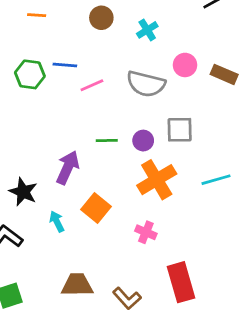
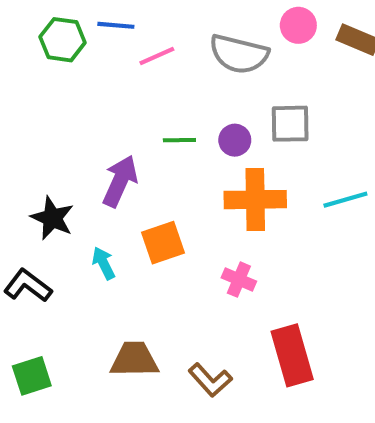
orange cross: (157, 180) -> (255, 200), turned 30
orange square: (96, 208) -> (163, 243), turned 32

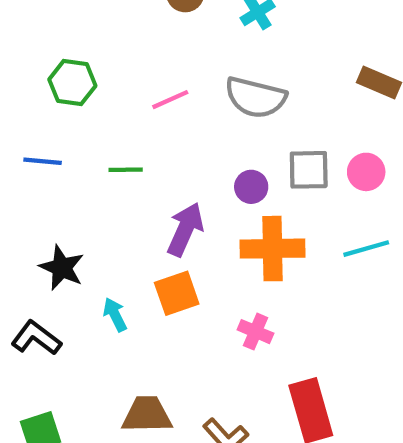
blue line: (116, 25) -> (43, 161), moved
pink circle: (298, 25) -> (366, 172), moved
green line: (179, 140) -> (126, 170), moved
purple arrow: (120, 181) -> (185, 229), moved

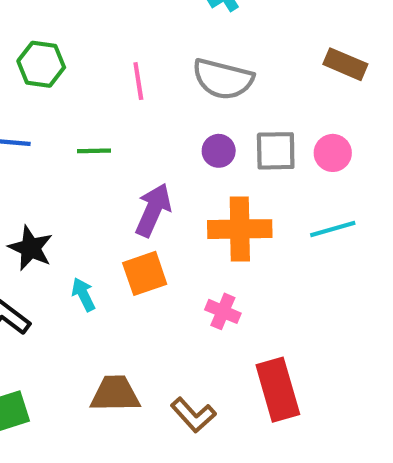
pink line: (170, 100) -> (138, 81), turned -75
purple circle: (251, 187) -> (219, 151), moved

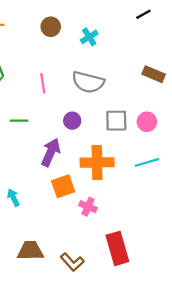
purple circle: (219, 151) -> (72, 121), moved
orange square: (145, 273) -> (63, 186), moved

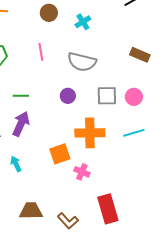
pink line: (43, 83) -> (41, 52), moved
purple arrow: (51, 152) -> (21, 124), moved

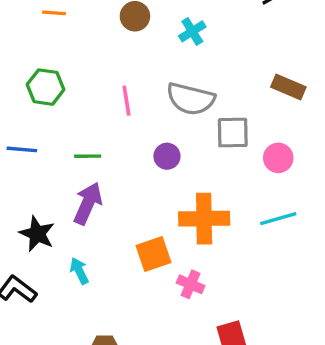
pink line: (41, 52) -> (127, 101), moved
gray square: (107, 96) -> (233, 133), moved

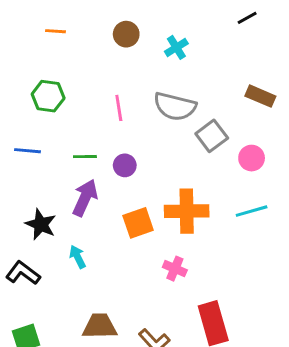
gray square: (233, 133) -> (212, 136), turned -36
purple circle: (167, 156) -> (125, 165), moved
orange square: (153, 254) -> (138, 223), moved

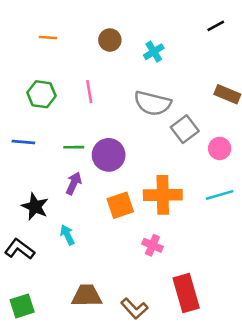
pink line: (119, 108) -> (89, 92), moved
purple circle: (125, 165) -> (109, 155), size x1.6
purple arrow: (85, 198) -> (74, 183), size x0.7

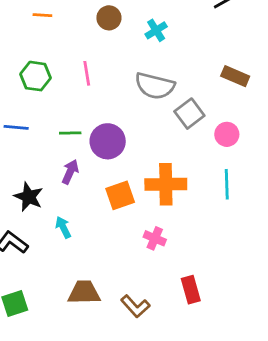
cyan line: (220, 195) -> (227, 184), turned -76
red rectangle: (186, 293) -> (191, 290), size x0.7

